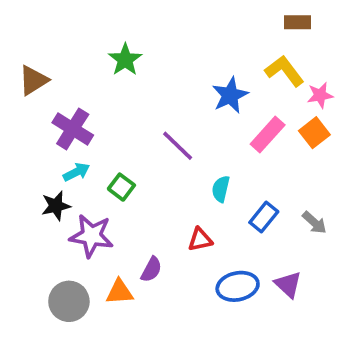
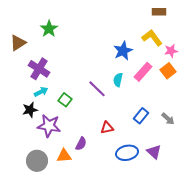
green star: (125, 60) -> (49, 29), moved
purple line: (178, 146) -> (97, 89), moved
cyan semicircle: (221, 189) -> (118, 80), moved

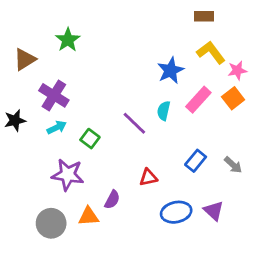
brown rectangle: (159, 12) -> (204, 16), moved
black star: (30, 110) -> (15, 120), moved

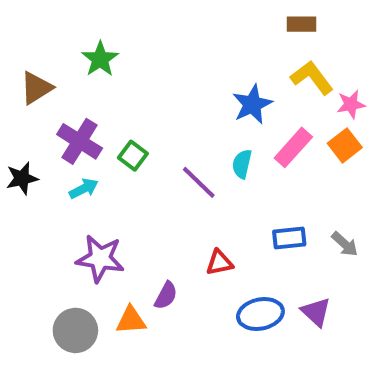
green square: (90, 139) -> (133, 156), moved
blue rectangle: (196, 161) -> (289, 238), turned 45

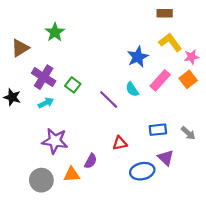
cyan semicircle: (242, 164) -> (132, 89), turned -48
black star: (22, 178) -> (12, 97), turned 30
purple triangle: (316, 312) -> (166, 158), moved

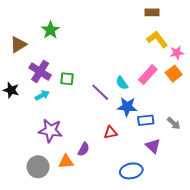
blue star: (138, 57) -> (127, 107), moved, turned 30
green square: (73, 85) -> (67, 79), turned -32
blue ellipse: (142, 171) -> (131, 171), moved

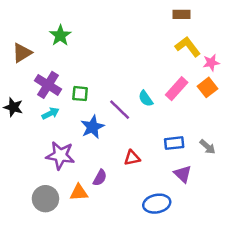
blue star: (127, 107) -> (92, 127), moved, turned -30

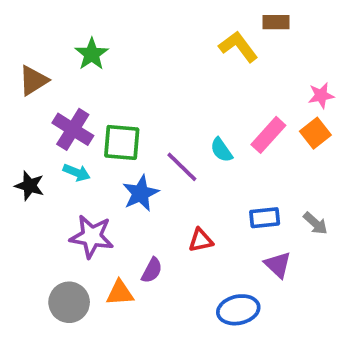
yellow L-shape: (188, 47) -> (238, 47), moved
green square: (80, 94) -> (122, 142), size x1.5
black star: (13, 107) -> (30, 186), moved
cyan arrow: (50, 113) -> (77, 173), turned 49

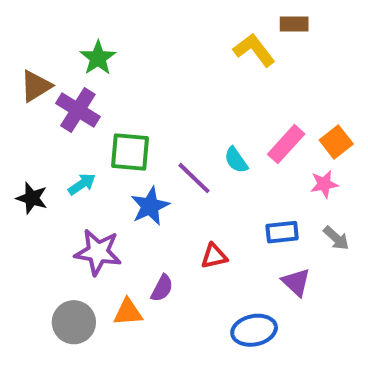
pink star: (321, 95) -> (324, 184), moved
purple cross: (73, 129) -> (78, 110), moved
cyan arrow: (77, 173) -> (82, 184), turned -56

